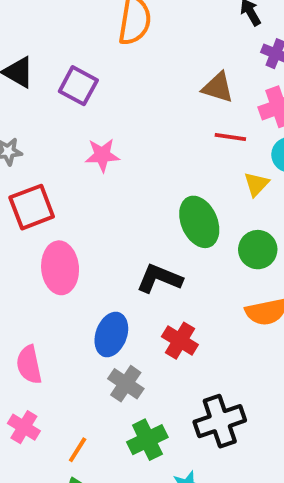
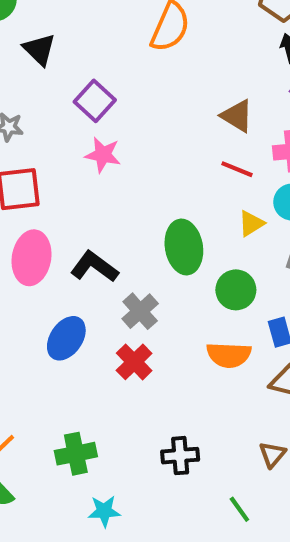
purple square: (78, 86) -> (95, 101), moved
black L-shape: (159, 278) -> (94, 267), moved
gray cross: (126, 384) -> (140, 311), moved
black cross: (220, 421) -> (180, 456), moved, size x0.7

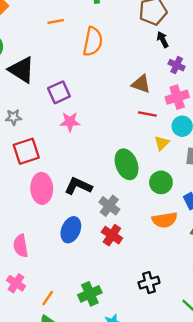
black triangle: (39, 50) -> (22, 70), size x1.4
purple square: (95, 101) -> (59, 92), turned 35

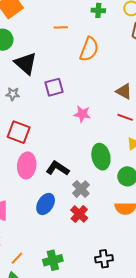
gray star: (13, 117) -> (13, 94), moved
pink star: (70, 122) -> (82, 114), moved
red square: (26, 151) -> (19, 132), turned 30

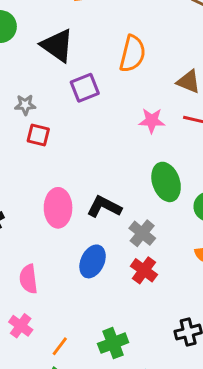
orange semicircle: (89, 49) -> (132, 54), moved
black triangle: (26, 63) -> (57, 45), moved
pink star: (82, 114) -> (152, 121), moved
red square: (19, 132) -> (38, 135), moved, size x0.7

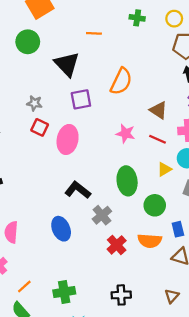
pink ellipse: (58, 208) -> (68, 139), moved
blue ellipse: (93, 261) -> (61, 229), turned -60
red cross: (144, 270) -> (117, 245), moved

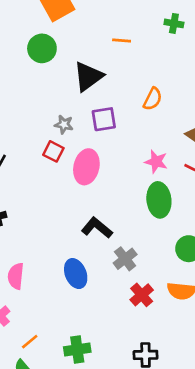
black triangle: (67, 64) -> (88, 76), turned 36
orange semicircle: (121, 81) -> (153, 99), size x0.7
gray star: (34, 103) -> (64, 124), moved
green ellipse: (127, 181) -> (159, 200), moved

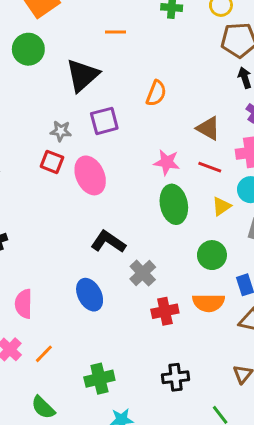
pink ellipse: (86, 167) -> (90, 175), turned -32
red cross: (142, 295) -> (165, 311), turned 35
orange line: (30, 342) -> (44, 354), moved

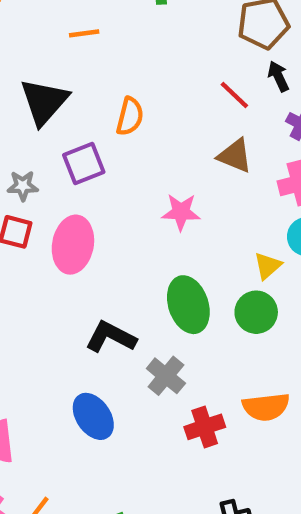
orange semicircle: (156, 93) -> (130, 116), moved
red line: (210, 167) -> (234, 95), moved, turned 30
pink ellipse: (90, 175) -> (73, 245), turned 42
green ellipse: (174, 204) -> (188, 305), moved
green circle: (212, 255) -> (256, 312), moved

